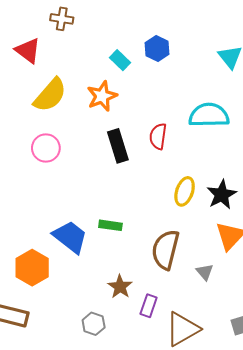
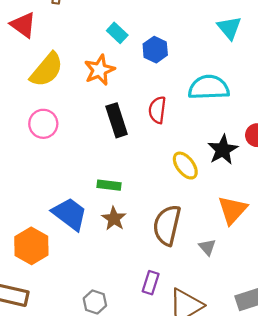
blue hexagon: (157, 48) -> (155, 50), moved
yellow ellipse: (185, 191) -> (185, 166), turned -56
black star: (222, 195) -> (223, 150), moved
green rectangle: (110, 225) -> (109, 185), moved
brown star: (120, 287) -> (114, 219), moved

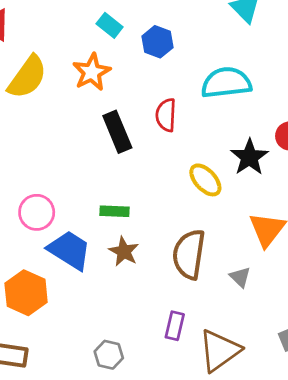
pink circle: (43, 124) -> (37, 212), moved

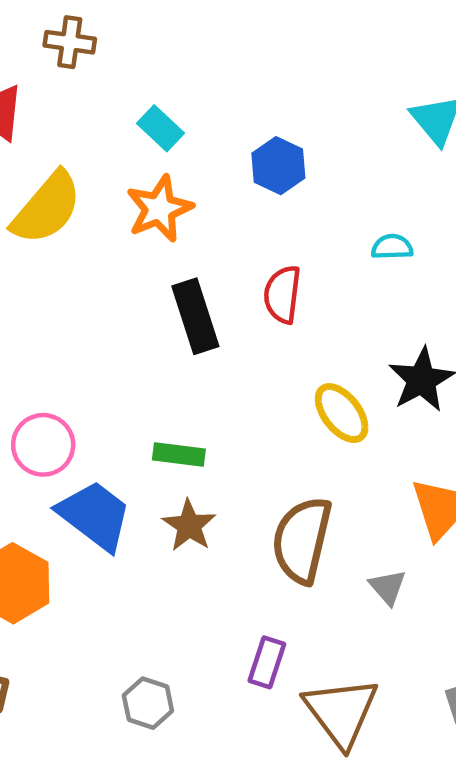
cyan rectangle: (110, 25) -> (161, 128), moved
cyan semicircle: (226, 83) -> (392, 247), size x0.5
brown triangle: (219, 350) -> (341, 712), turned -36

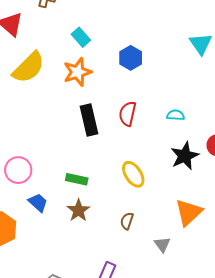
cyan semicircle: (392, 247) -> (176, 115), moved
yellow ellipse: (342, 413) -> (133, 174), moved
blue trapezoid: (95, 515) -> (38, 203), size x0.6
brown semicircle: (302, 540) -> (127, 221), size x0.5

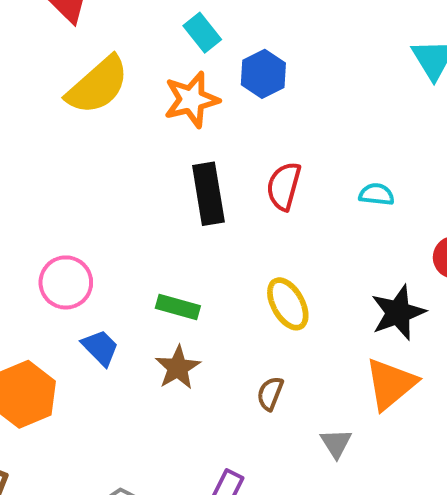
blue hexagon: (131, 58) -> (263, 74), moved
black star: (185, 156) -> (398, 313), moved

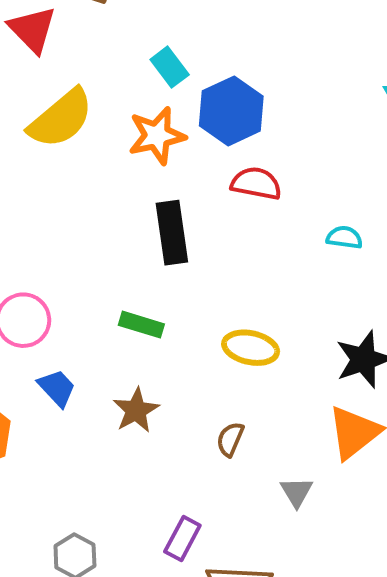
blue hexagon: (263, 74) -> (231, 111), size x1.4
red semicircle: (284, 186) -> (256, 183), moved, turned 84
yellow ellipse: (288, 304) -> (251, 348), turned -50
green rectangle: (178, 307) -> (141, 325), moved

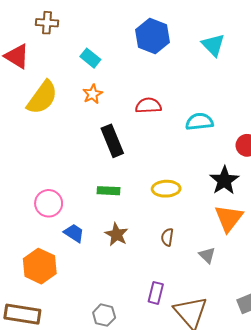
blue hexagon: (231, 111) -> (152, 36), moved
orange star: (157, 136) -> (93, 94), size x0.7
cyan semicircle: (344, 237) -> (199, 122), size x1.5

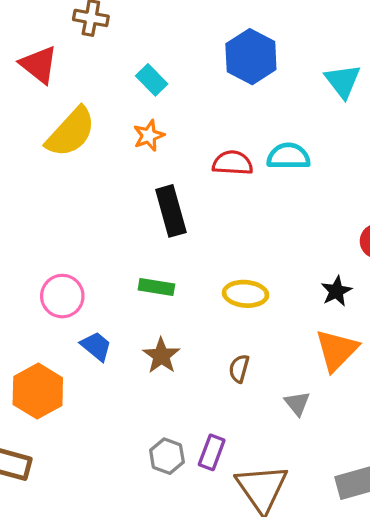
cyan semicircle: (199, 122) -> (288, 156), moved
black star: (224, 180) -> (336, 291), size x0.7
gray hexagon: (104, 315) -> (167, 456), moved

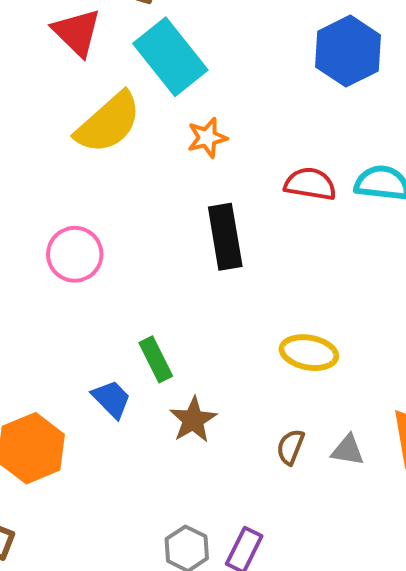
cyan rectangle: (152, 80) -> (170, 57), moved, size x1.8
green rectangle: (156, 287) -> (156, 359), moved, turned 48
pink circle: (62, 296) -> (75, 254), moved
gray triangle: (297, 403) -> (348, 450), moved, turned -48

